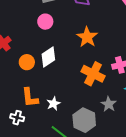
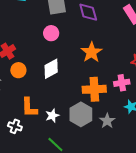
orange circle: (27, 62) -> (18, 70), moved
orange cross: (93, 74) -> (94, 89), turned -35
gray hexagon: (84, 120) -> (81, 114), moved

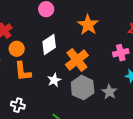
orange cross: (94, 89) -> (77, 60), moved, turned -30
orange L-shape: (29, 108) -> (23, 71), moved
white star: (52, 116) -> (54, 80), moved

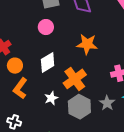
orange star: (88, 25) -> (87, 44), turned -30
orange L-shape: (23, 71) -> (20, 88), turned 40
gray star: (109, 92) -> (107, 103), moved

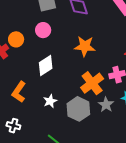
orange circle: (15, 66) -> (16, 39), moved
orange cross: (75, 79) -> (92, 83), moved

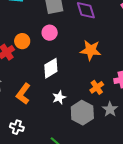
orange cross: (92, 83) -> (97, 87), size x0.6
white star: (50, 101) -> (59, 97), moved

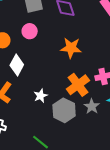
white diamond: (51, 68) -> (17, 65), moved, turned -30
orange cross: (97, 87) -> (78, 85), size x1.6

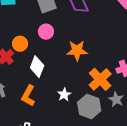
orange star: (71, 48) -> (77, 51), moved

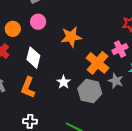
orange circle: (20, 44) -> (13, 29), moved

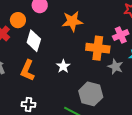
orange circle: (13, 29) -> (18, 20), moved
orange cross: (97, 63) -> (98, 48), turned -35
gray hexagon: (90, 91) -> (91, 94), moved

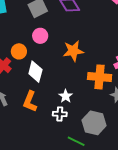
white cross: (28, 104) -> (60, 114), moved

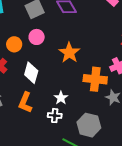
orange circle: (19, 51) -> (14, 44), moved
orange star: (73, 51) -> (69, 53), turned -30

